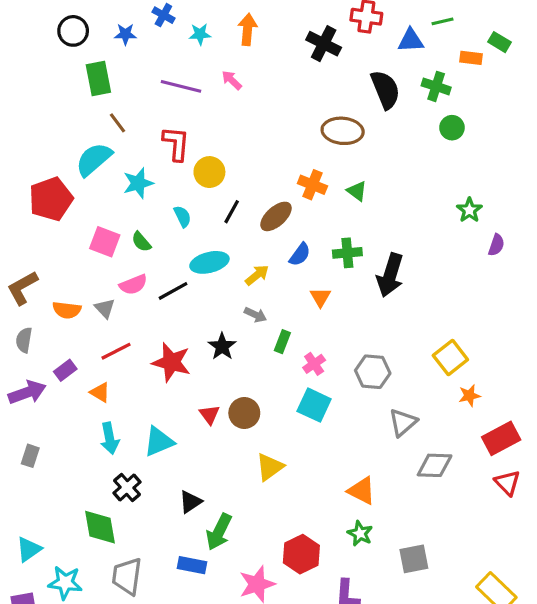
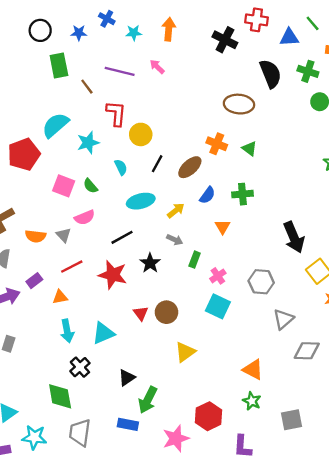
green line: (442, 21) -> (313, 23), turned 63
brown line: (117, 123) -> (87, 87), moved
black arrow: (390, 275) -> (294, 237), moved, turned -40
black line: (173, 291) -> (122, 237), moved
orange triangle: (100, 392) -> (60, 297), turned -42

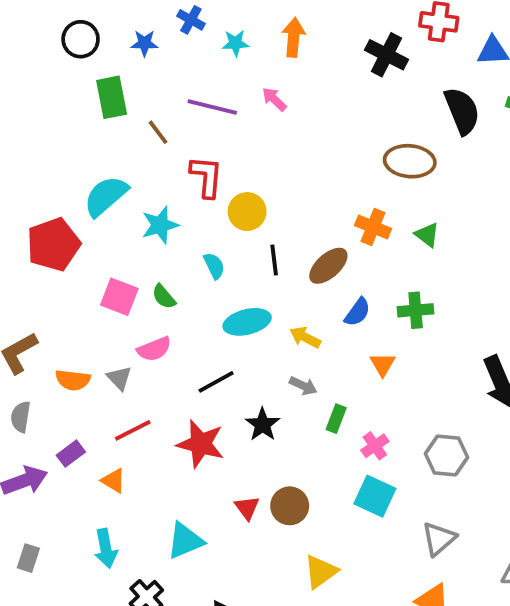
black line: (157, 164) -> (274, 260), turned -36
yellow arrow: (176, 210) -> (305, 337), turned -114
orange triangle: (60, 297) -> (113, 481), turned 42
gray triangle: (283, 319) -> (439, 539), moved
cyan arrow: (67, 331) -> (106, 548), moved

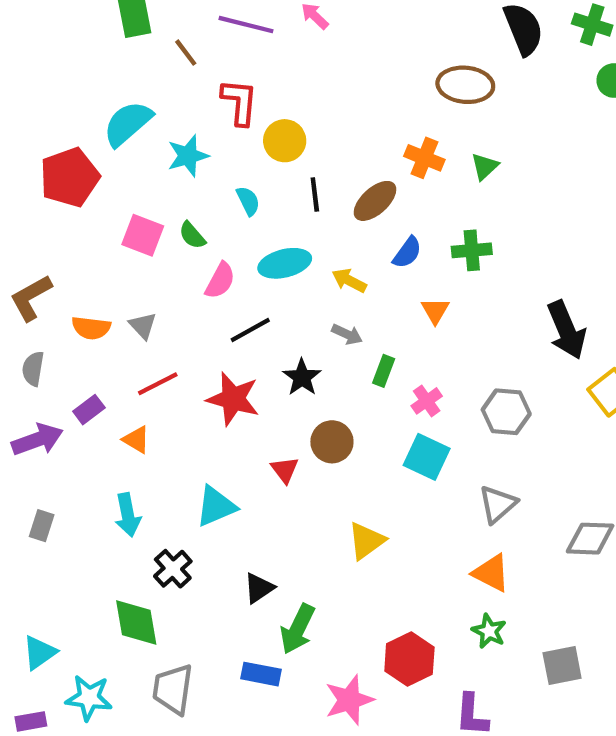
green triangle: (427, 235) -> (485, 167), turned 40
pink semicircle: (154, 349) -> (220, 281), moved, turned -40
brown circle: (290, 506) -> (332, 442), moved

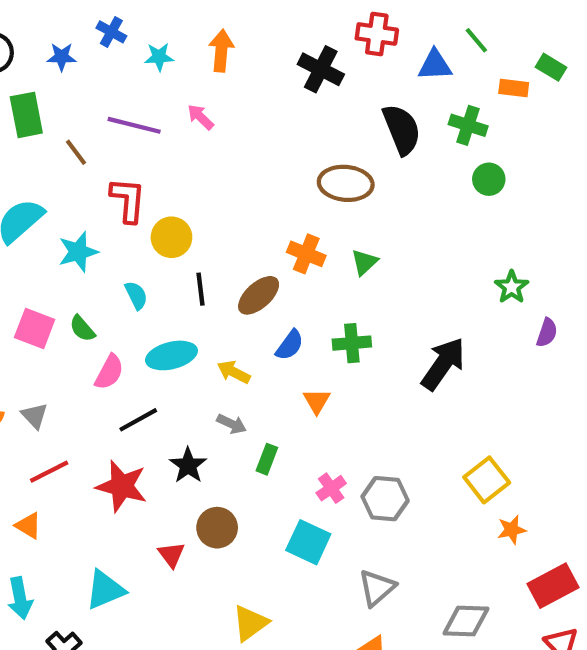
black arrow: (566, 330) -> (443, 364), moved, turned -122
pink cross: (427, 401) -> (331, 488), moved

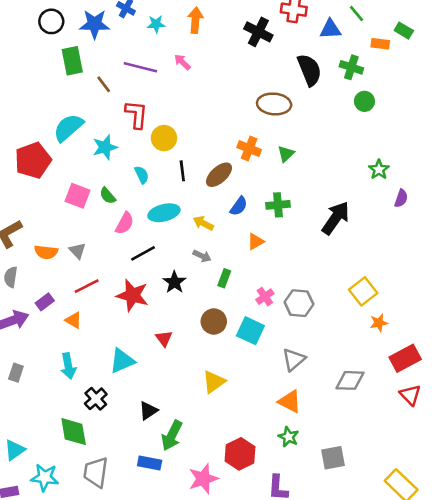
blue star: (62, 57) -> (95, 24), size x1.6
orange triangle: (317, 401) -> (256, 242), turned 30
brown circle: (217, 528) -> (214, 322), moved

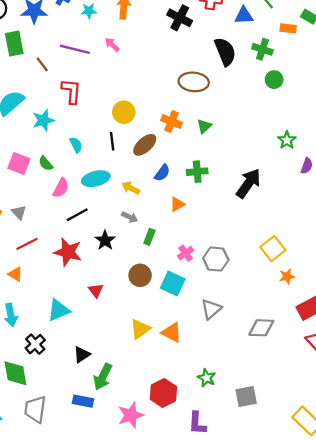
yellow circle: (164, 138) -> (124, 112), moved
orange triangle: (290, 401) -> (172, 332), moved

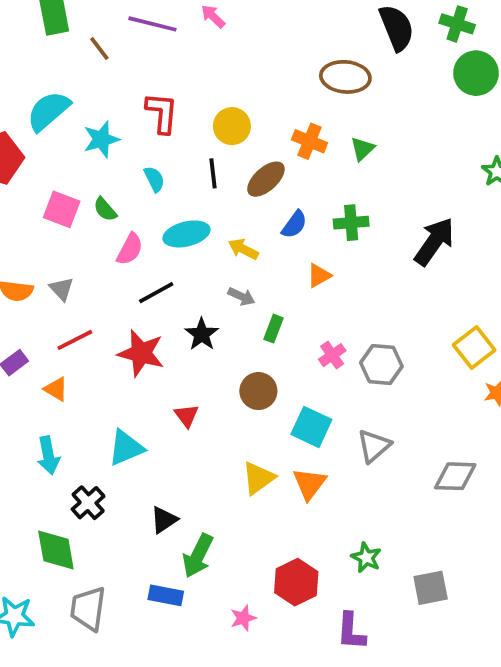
green circle: (274, 80) -> (476, 73), size x1.5
red L-shape: (71, 91) -> (162, 113), moved
cyan square: (173, 283) -> (311, 427), moved
orange triangle: (172, 332) -> (309, 484), turned 40
pink star: (131, 415) -> (243, 618), size x0.6

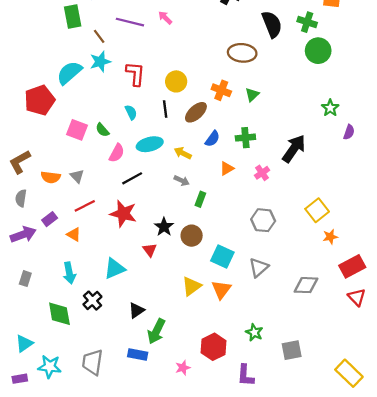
cyan star: (101, 139) -> (100, 62), moved
black star: (202, 334) -> (164, 227), moved
pink cross: (332, 355) -> (262, 173), moved
green diamond: (56, 550) -> (59, 314), moved

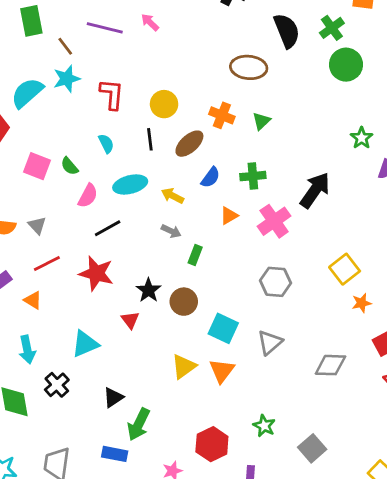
green cross: (307, 22) -> (332, 28), turned 36
pink cross: (262, 173) -> (274, 221), size x1.6
gray square: (292, 350) -> (312, 448), turned -30

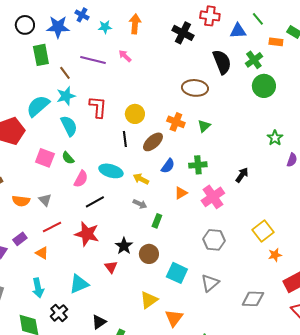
cyan semicircle: (106, 144) -> (69, 126), moved, size x1.5
cyan ellipse: (130, 184) -> (111, 171), turned 30
black arrow: (315, 190) -> (242, 175), size x0.6
orange triangle: (222, 371) -> (174, 318), moved

